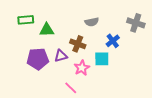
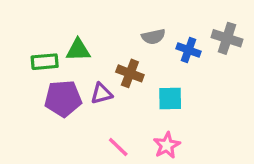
green rectangle: (26, 20) -> (45, 62), moved
blue cross: (113, 41) -> (188, 50), moved, turned -32
pink star: (82, 68) -> (167, 145), moved

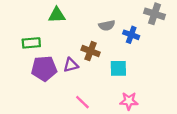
gray cross: (227, 38) -> (154, 14), moved
green triangle: (78, 50) -> (57, 15), moved
pink star: (167, 145) -> (129, 101), moved, turned 30

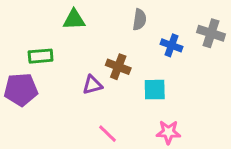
gray cross: (154, 14) -> (211, 33), moved
gray semicircle: (107, 25) -> (139, 20), moved, turned -70
purple pentagon: (44, 68) -> (21, 90), moved

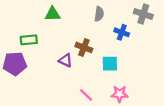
gray cross: (211, 33) -> (143, 14), moved
purple triangle: (92, 85) -> (66, 60), turned 40
pink line: (108, 134) -> (86, 95), moved

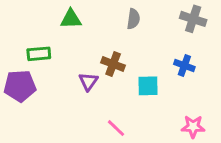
blue cross: (122, 32) -> (184, 65), moved
purple triangle: (66, 60) -> (88, 81), turned 40
pink star: (120, 94) -> (193, 127), moved

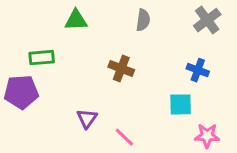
gray cross: (193, 19) -> (207, 20), turned 35
purple triangle: (88, 81) -> (87, 118), moved
cyan square: (148, 86) -> (181, 104), moved

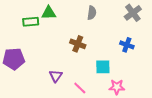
green rectangle: (42, 58) -> (31, 22), moved
cyan square: (181, 104) -> (103, 67), moved
pink star: (207, 136) -> (117, 87), moved

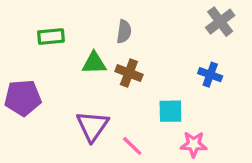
green triangle: (49, 13) -> (94, 63), moved
gray semicircle: (92, 13) -> (124, 32), moved
purple triangle: (56, 76) -> (92, 126), size x1.5

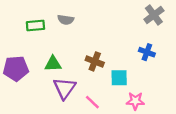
gray semicircle: (124, 32) -> (66, 20), moved, turned 91
green triangle: (94, 63) -> (53, 64), moved
brown cross: (129, 73) -> (95, 61), moved

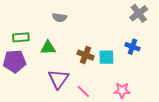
green rectangle: (35, 25) -> (21, 37), moved
green triangle: (53, 64) -> (48, 48), moved
cyan square: (119, 78) -> (106, 57), moved

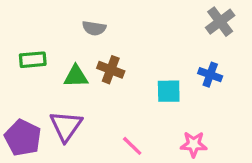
brown cross: (86, 55) -> (111, 70), moved
purple pentagon: (15, 61) -> (23, 138), moved, turned 30
purple triangle: (58, 79) -> (66, 126), moved

